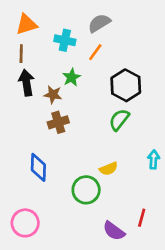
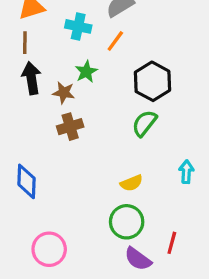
blue diamond: (38, 167) -> (27, 181), moved
green circle: (86, 190) -> (127, 222), moved
pink circle: (25, 223) -> (49, 249), moved

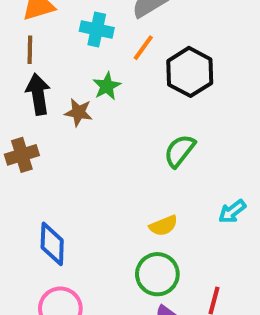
black hexagon: (152, 81) -> (190, 72), moved
brown cross: (70, 127) -> (22, 155), moved
cyan arrow: (186, 172) -> (232, 212), turned -130
blue diamond: (27, 181) -> (52, 244), moved

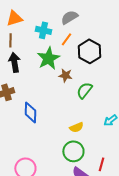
green star: (107, 86) -> (48, 58), size x1.6
brown star: (79, 112) -> (65, 75), moved
blue diamond: (52, 244) -> (30, 112), moved

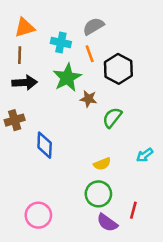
orange line: (66, 39) -> (90, 54), turned -56
black arrow: (14, 62) -> (25, 83), turned 96

